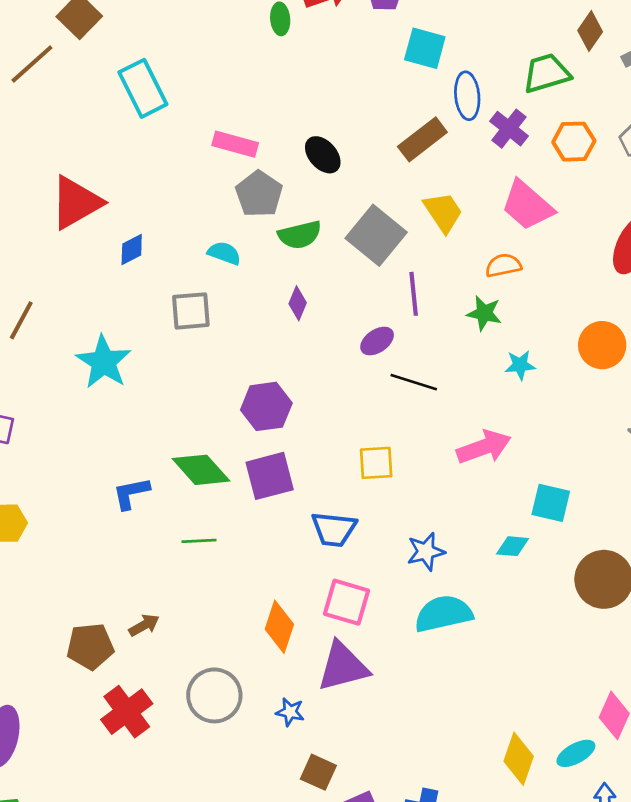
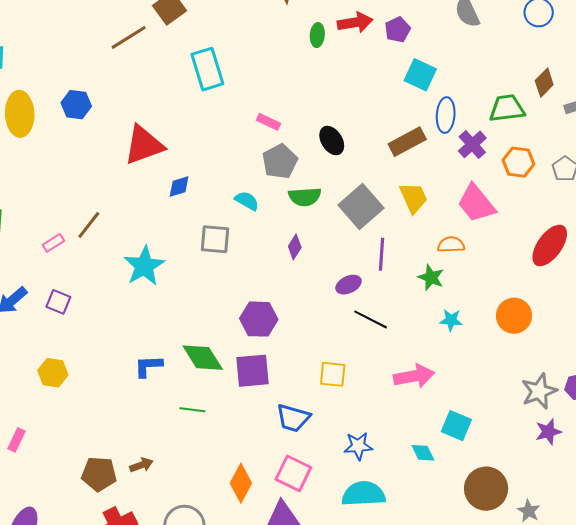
pink rectangle: (235, 144) -> (269, 122), size x0.7
cyan diamond: (513, 546) -> (423, 453), turned 50

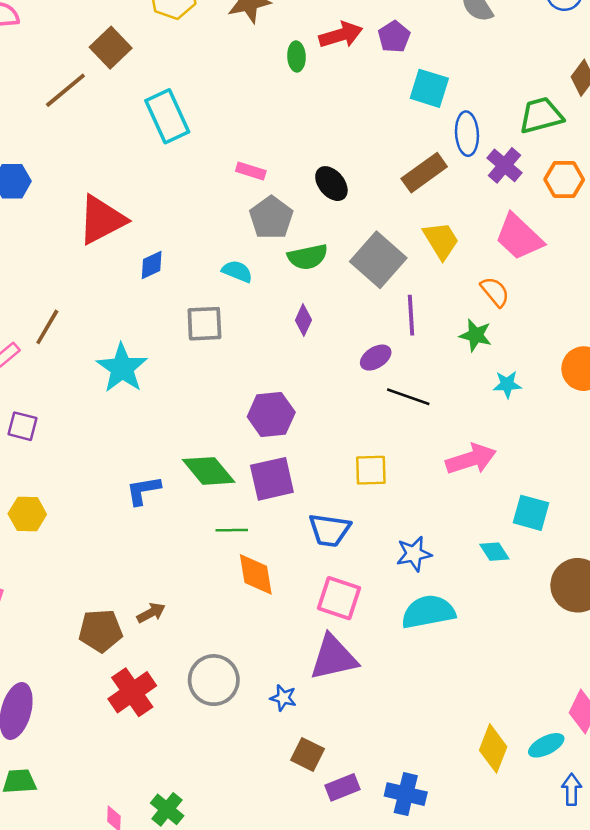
orange semicircle: (451, 245) -> (495, 292), turned 60
green line: (192, 410) -> (232, 530), moved
orange diamond: (241, 483) -> (256, 574), moved, turned -30

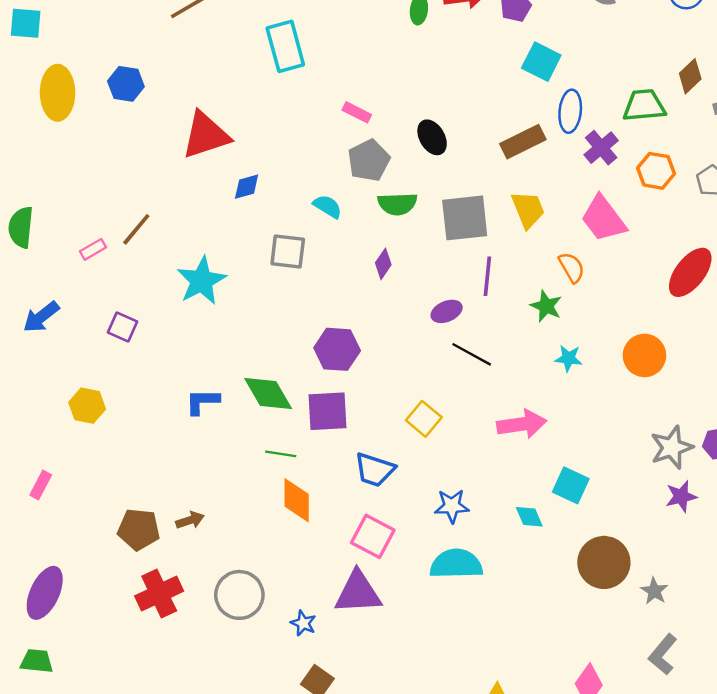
gray square: (378, 260) -> (465, 218), turned 33
purple square: (23, 426) -> (122, 327), moved
yellow square: (371, 470) -> (424, 419), turned 32

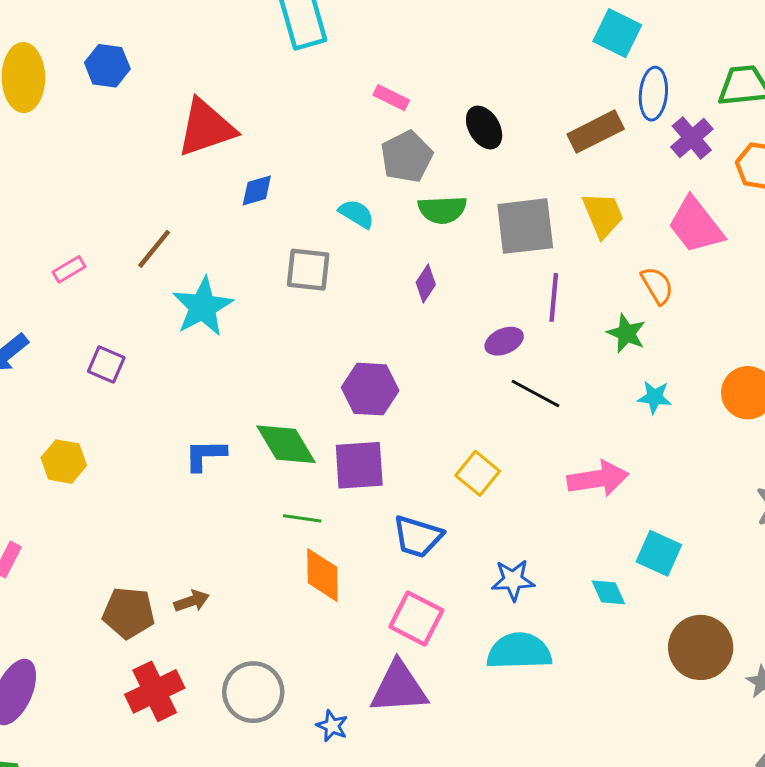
brown line: (136, 229) -> (154, 249), moved

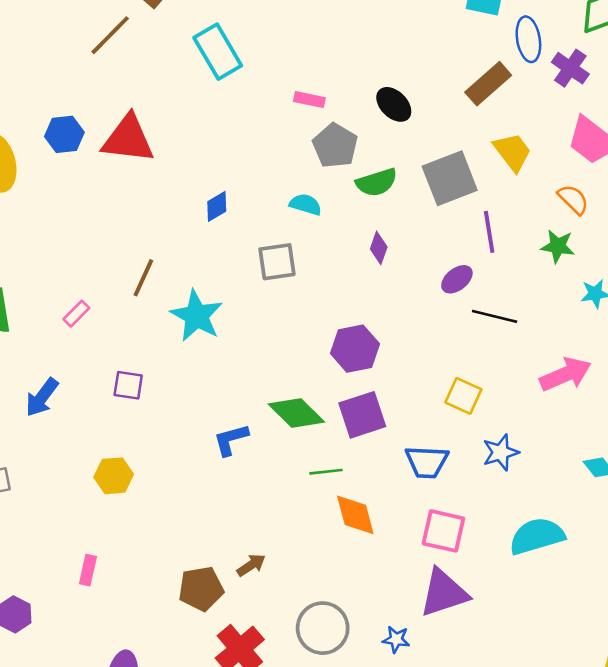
red triangle: (206, 128) -> (128, 139), moved, turned 40
blue star: (513, 580) -> (501, 452), moved

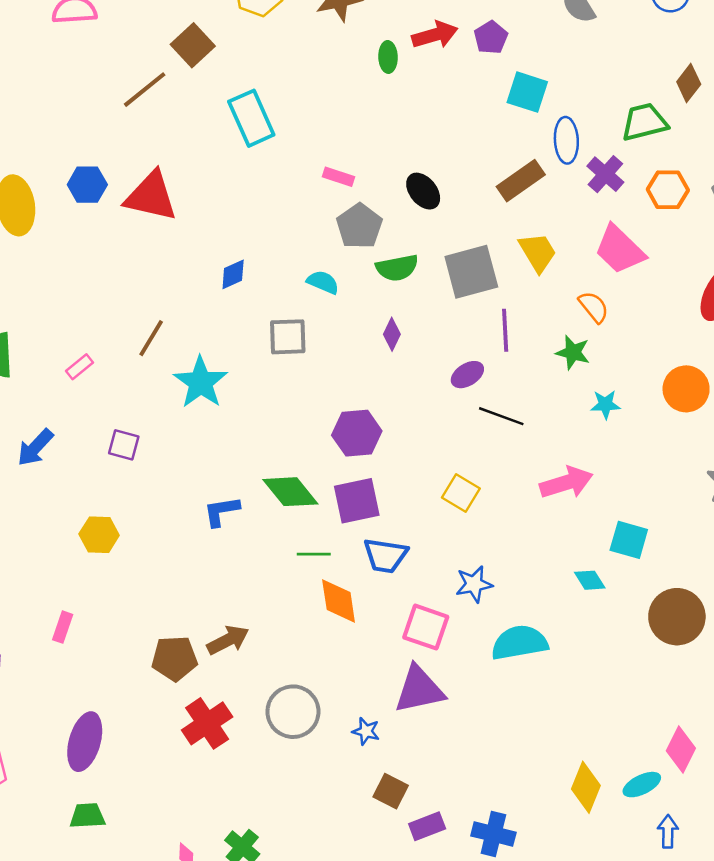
blue star: (501, 452) -> (474, 584), moved
blue trapezoid: (427, 462) -> (385, 555), moved
brown arrow: (251, 565) -> (228, 640), size x1.4

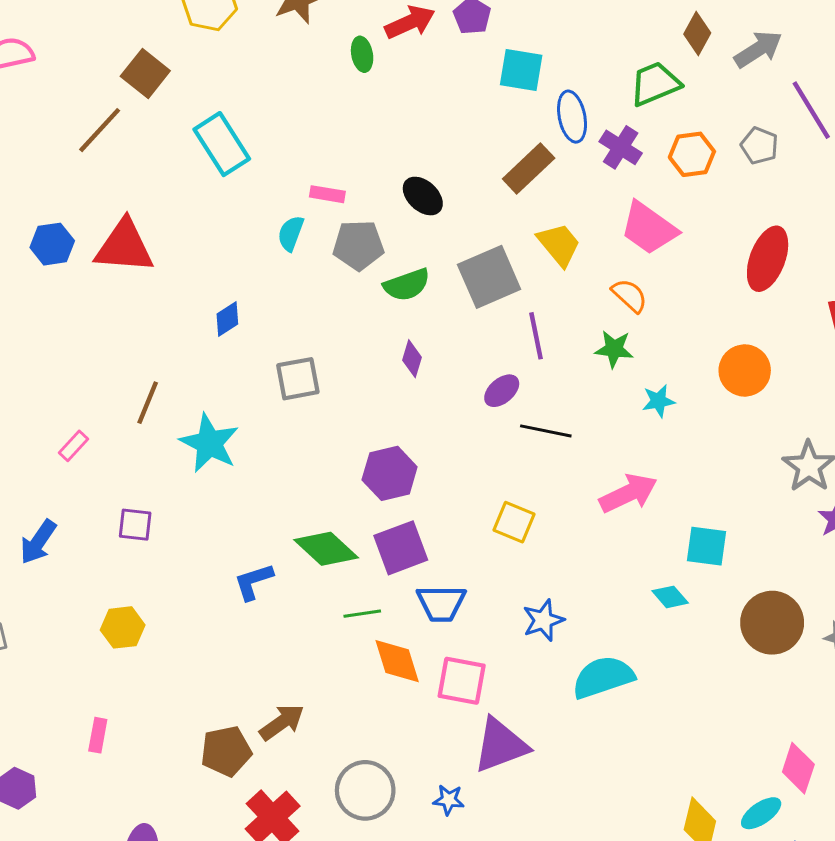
gray pentagon: (359, 226) -> (358, 245), turned -30
cyan semicircle: (323, 282) -> (291, 233), moved, turned -84
pink square: (426, 627) -> (462, 681), moved

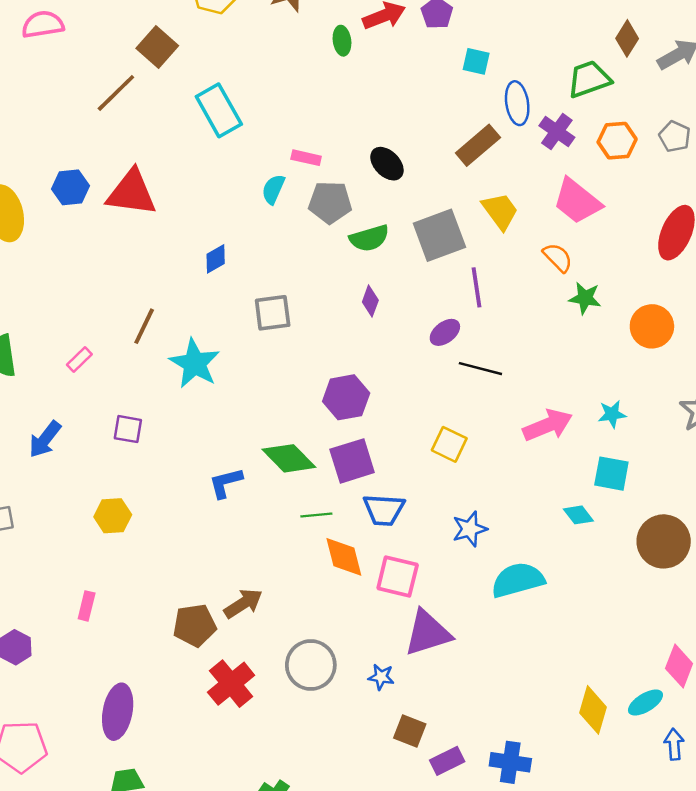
cyan square: (521, 70) -> (476, 61), size x0.7
green star: (614, 349) -> (585, 298), moved
cyan star: (658, 401) -> (612, 414), moved

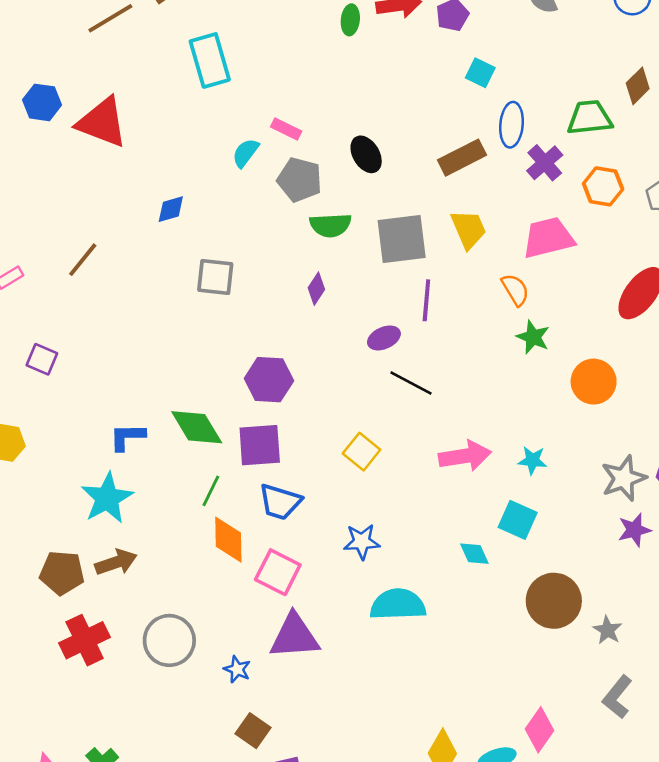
pink trapezoid: (577, 201) -> (548, 238), turned 114
cyan star: (195, 363) -> (107, 498), moved
green line: (316, 515) -> (211, 491), turned -72

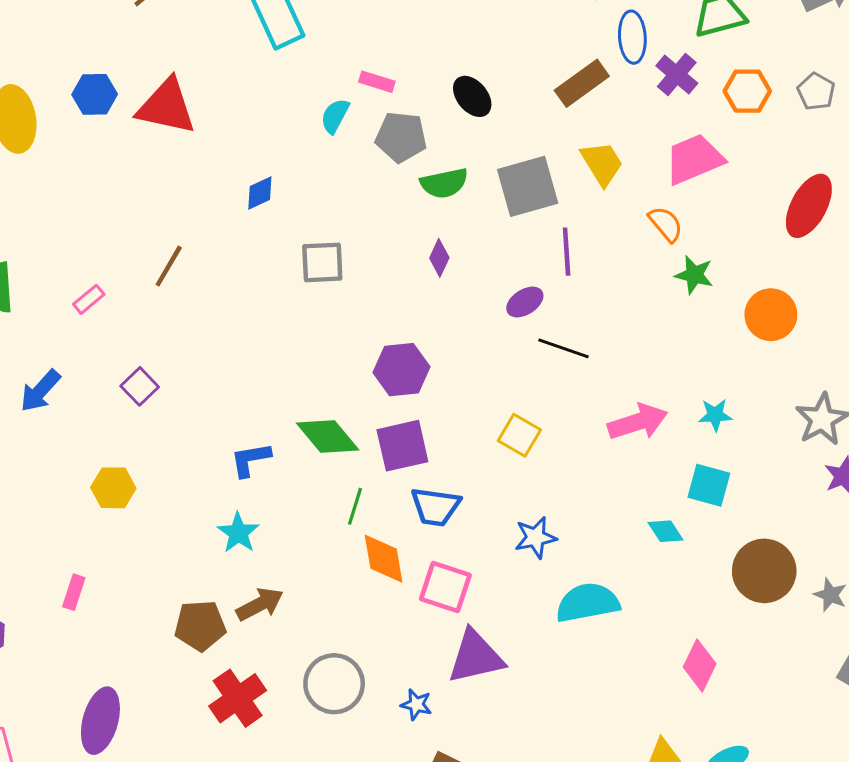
purple square: (42, 359) -> (140, 386), turned 32
cyan star: (107, 498) -> (238, 533), size x0.7
pink diamond: (540, 730) -> (700, 665), moved

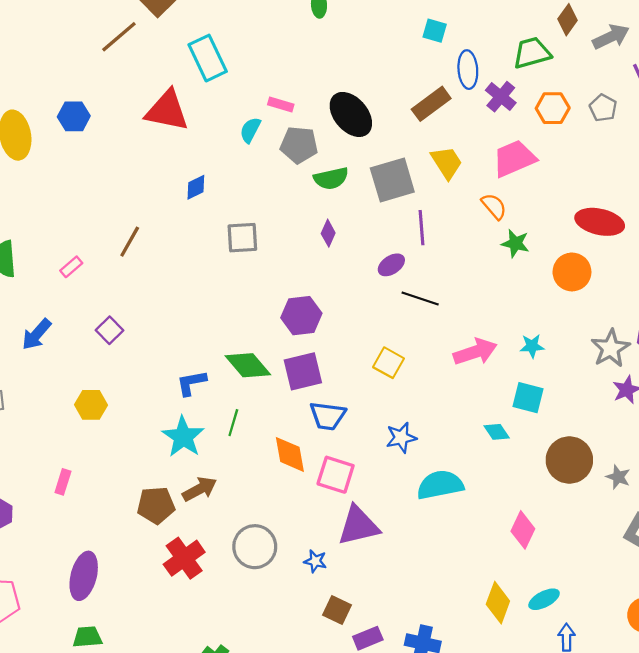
black ellipse: (472, 96) -> (351, 114), size x1.5
red triangle: (166, 107) -> (167, 111), moved
red ellipse: (809, 206) -> (600, 222), moved, turned 75
green line: (355, 506) -> (233, 423), moved
cyan star: (238, 533) -> (183, 437), size x1.4

